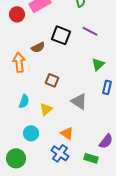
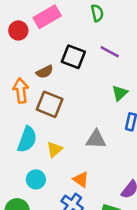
brown square: (52, 80) -> (50, 104), moved, size x1.5
cyan semicircle: (24, 101) -> (27, 139), size x1.5
gray triangle: (79, 101) -> (96, 139), turned -30

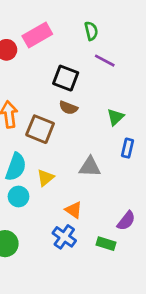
purple line: (110, 52) -> (105, 61), moved
brown semicircle: (45, 72) -> (68, 108), moved, turned 48
cyan circle: (36, 179) -> (19, 197), moved

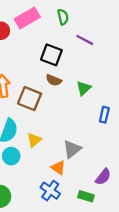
green semicircle: (91, 31) -> (63, 17), moved
green triangle: (115, 117) -> (84, 88), moved
gray triangle: (90, 167) -> (72, 149), moved, turned -42

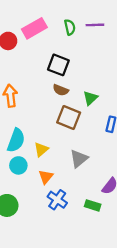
purple line: (85, 40) -> (95, 25), moved, turned -30
brown square: (30, 99) -> (69, 117), moved
orange triangle: (58, 168) -> (46, 177), moved, turned 35

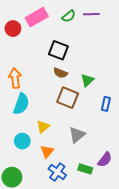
green semicircle: (70, 27) -> (69, 16), turned 64
cyan semicircle: (16, 140) -> (21, 104), moved
green rectangle: (93, 205) -> (85, 169), moved

